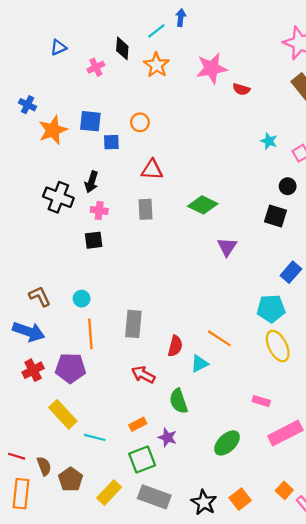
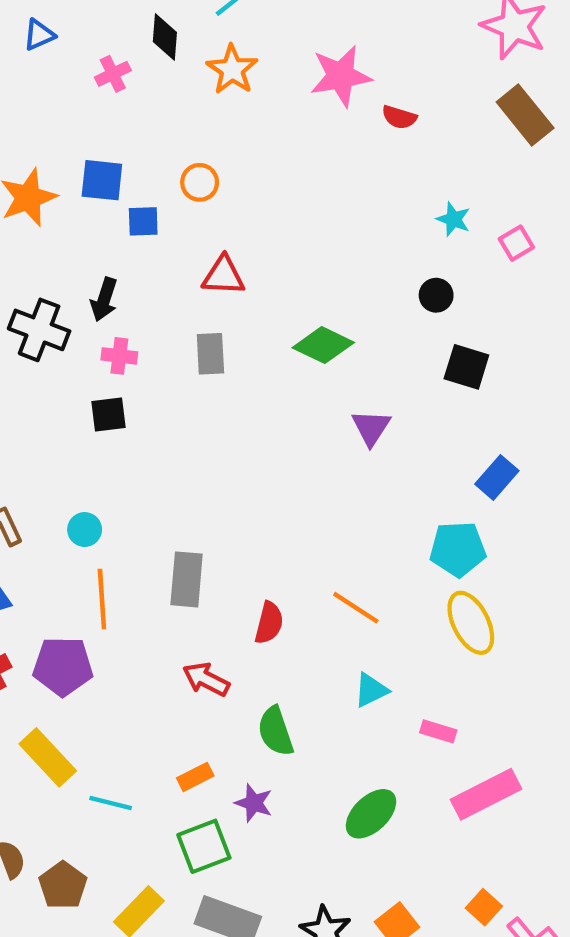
black circle: (288, 186) -> (436, 295), moved
cyan triangle: (199, 364) -> (371, 690), moved

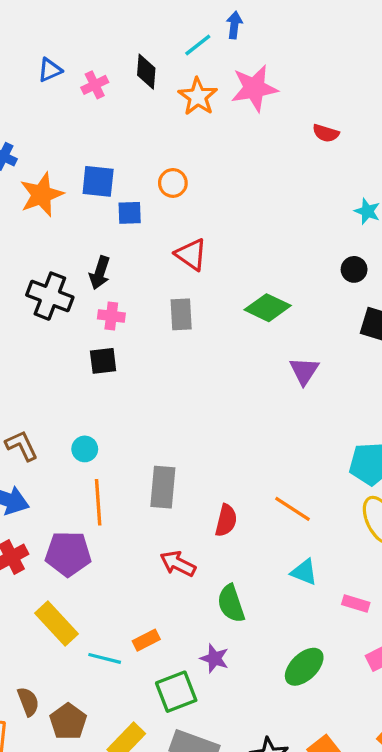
pink cross: (113, 74) -> (95, 85), moved
pink star: (341, 76) -> (254, 88), moved
red triangle: (223, 276) -> (191, 254), turned 32
cyan triangle: (371, 690) -> (304, 572), turned 48
orange rectangle: (195, 777) -> (146, 640), moved

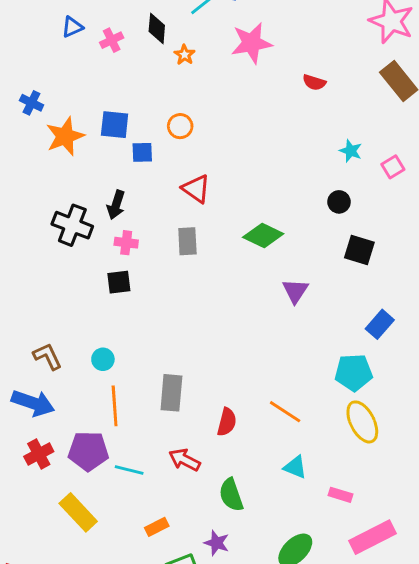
orange star: (198, 97) -> (185, 55), moved, size x0.6
cyan line: (105, 658) -> (129, 470), moved

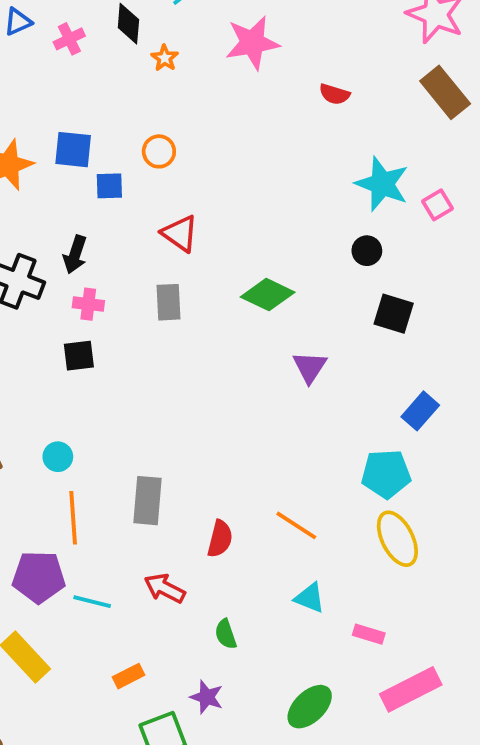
cyan star: (351, 151) -> (382, 184), size x1.8
green semicircle: (231, 495) -> (226, 634), size x0.7

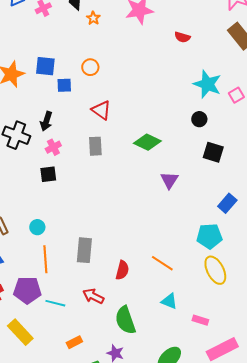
pink cross: (88, 304) -> (53, 147), turned -35
green semicircle: (226, 634) -> (125, 320), size x1.8

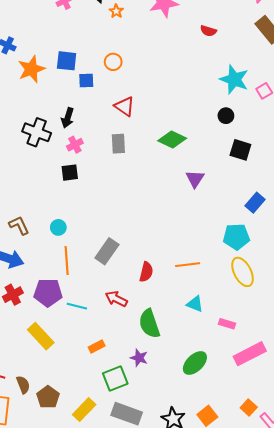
gray rectangle: (84, 250) -> (107, 251), turned 30
orange line: (162, 263) -> (188, 265), turned -40

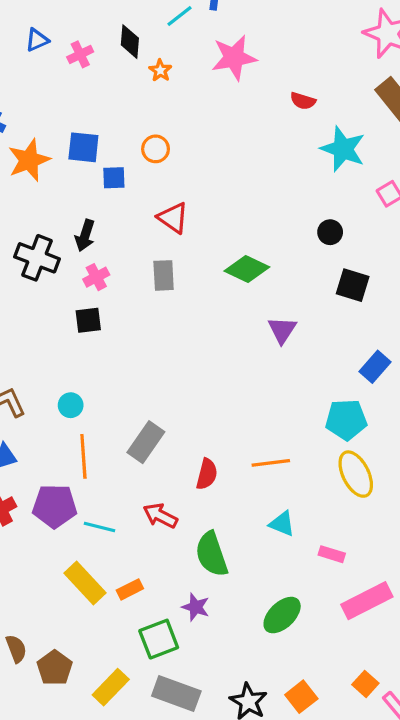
cyan star: (234, 79) -> (343, 149), moved
yellow rectangle: (41, 336) -> (85, 583), moved

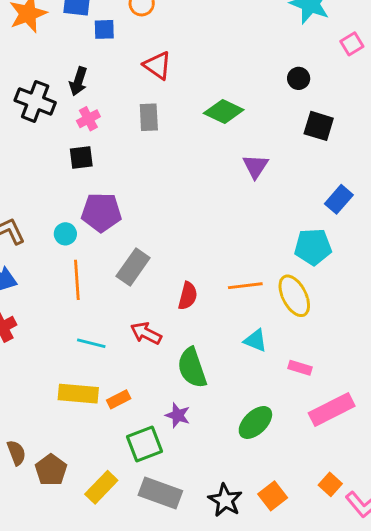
yellow ellipse: (356, 474) -> (294, 296), moved
purple pentagon: (55, 506) -> (101, 212), moved
yellow rectangle: (85, 583) -> (78, 394), turned -42

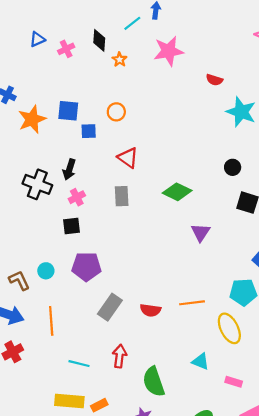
cyan circle: (65, 234) -> (46, 271), moved
orange line: (77, 280) -> (51, 321), moved
orange line: (245, 286) -> (192, 303), moved
red semicircle: (188, 296) -> (150, 310), moved, turned 84
red arrow: (146, 333) -> (119, 356), turned 70

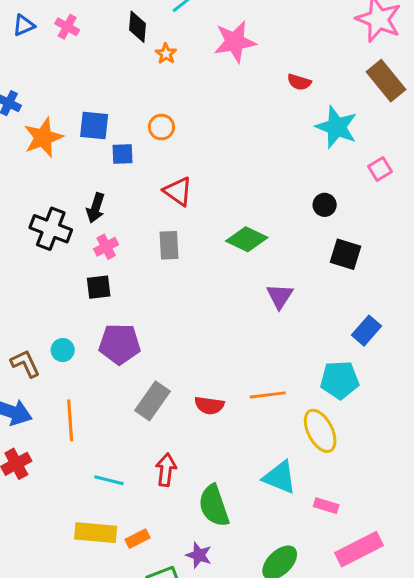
blue triangle: (37, 39) -> (24, 25), moved
pink cross: (66, 49) -> (67, 27), moved, turned -35
cyan triangle: (201, 361) -> (280, 477), size x1.4

